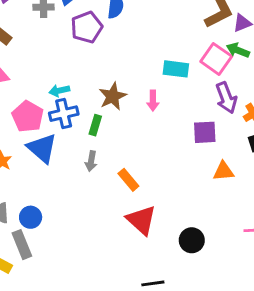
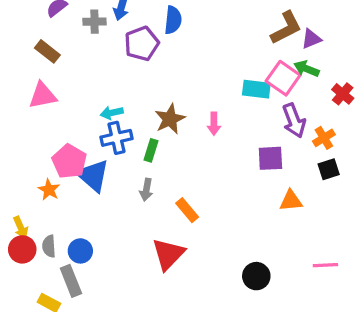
cyan rectangle: (176, 69) -> (256, 89), moved
pink pentagon: (28, 116) -> (69, 161), moved
red triangle: (141, 220) -> (168, 254), moved, turned 32

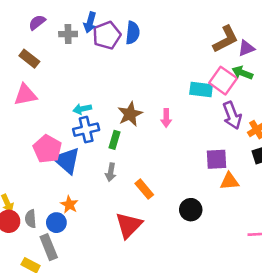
purple pentagon: (142, 44) -> (107, 35), moved
purple square: (270, 158) -> (217, 159), moved
orange star: (49, 190) -> (69, 205), moved
black circle: (256, 276) -> (191, 210), moved

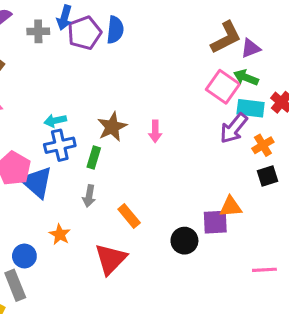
cyan rectangle: (201, 90) -> (251, 108), moved
purple arrow: (232, 115) -> (234, 128), turned 60
purple square: (217, 159) -> (215, 222), moved
orange star: (69, 205) -> (60, 234), moved

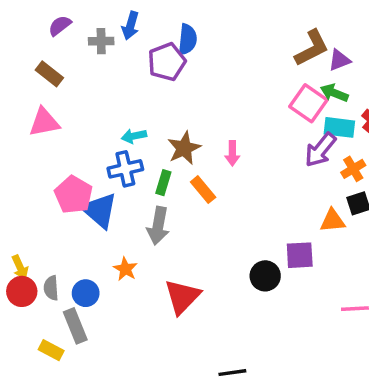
purple pentagon: (84, 33) -> (167, 62), moved
cyan arrow: (55, 121) -> (134, 136), moved
gray arrow: (89, 196) -> (158, 226), size x1.5
orange triangle: (231, 207) -> (332, 221), moved
orange rectangle: (129, 216) -> (203, 190), moved

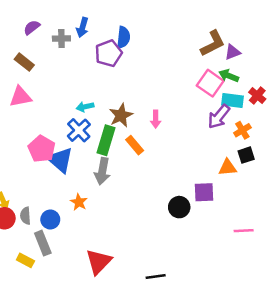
blue cross: (125, 169) -> (79, 130), turned -30
green rectangle: (163, 183) -> (106, 140), size x1.6
red triangle: (182, 297) -> (99, 262), moved

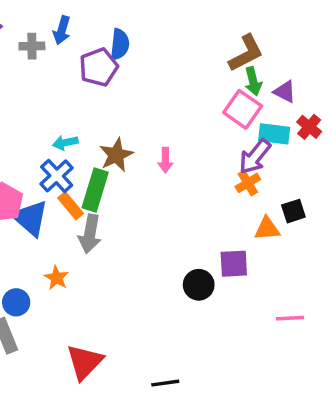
purple triangle: (232, 52) -> (285, 92), moved, turned 49
green arrow: (229, 76) -> (253, 81), moved, turned -126
orange cross: (242, 130) -> (248, 183), moved
orange rectangle: (135, 145) -> (71, 206), moved

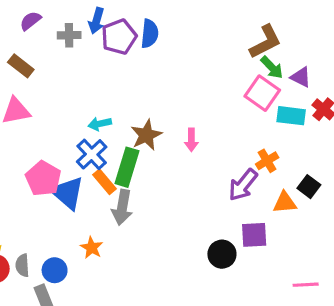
purple pentagon: (99, 67) -> (119, 37), moved
green arrow: (253, 81) -> (272, 67), turned -30
purple arrow: (255, 157) -> (243, 185), moved
black square: (293, 211) -> (309, 187), turned -35

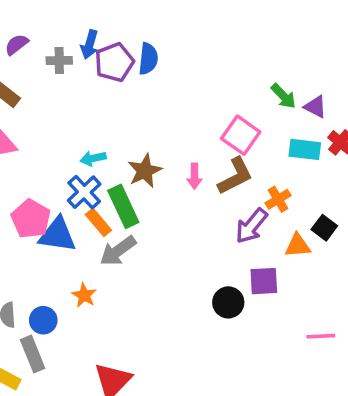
brown L-shape: (265, 42) -> (235, 176), moved
pink square: (262, 93) -> (241, 135), moved
green rectangle: (127, 167) -> (123, 206), turned -42
blue triangle: (67, 193) -> (57, 235), turned -33
gray arrow: (122, 207) -> (118, 251), turned 44

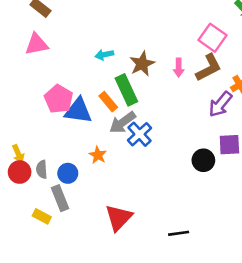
blue cross: (84, 192) -> (139, 134), moved

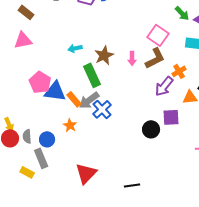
orange rectangle: (108, 102) -> (74, 99), moved

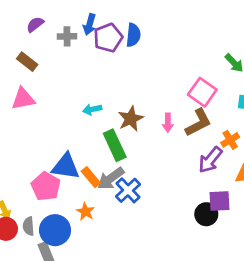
pink pentagon: (40, 82) -> (46, 186), moved
black circle: (151, 129) -> (206, 214), moved
blue circle: (47, 139) -> (55, 230), size x1.5

